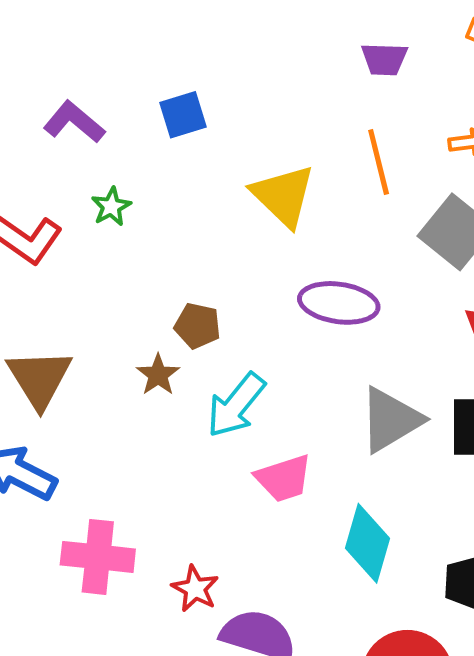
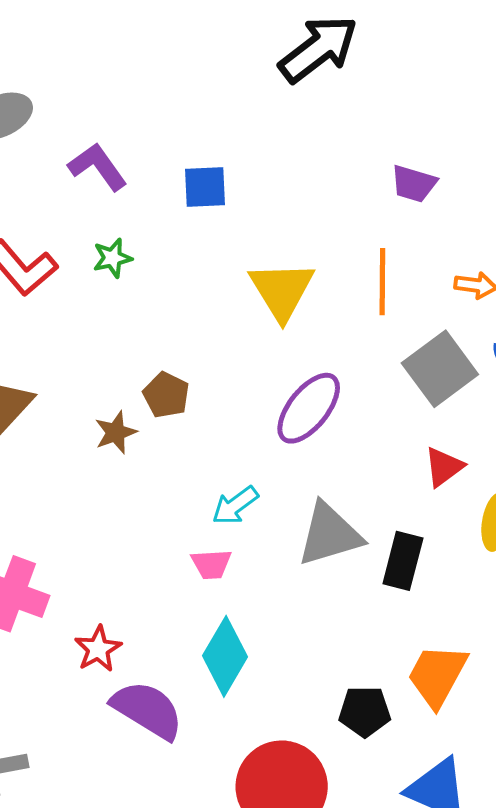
purple ellipse: (339, 303) -> (309, 408), turned -74
cyan arrow: (236, 405) -> (235, 505), moved, size x0.7
pink trapezoid: (284, 478) -> (211, 564), size x0.7
cyan diamond: (367, 543) -> (225, 656), moved

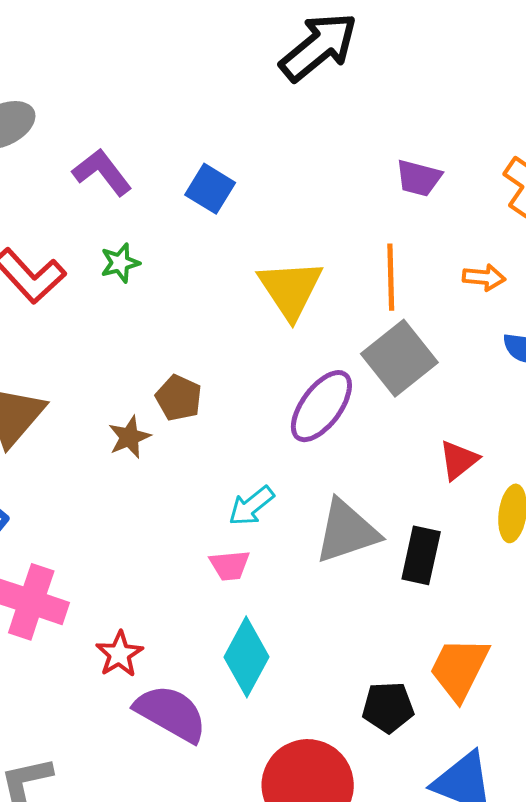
blue square: (205, 187) -> (210, 189), turned 36
gray square: (440, 369) -> (399, 358), moved

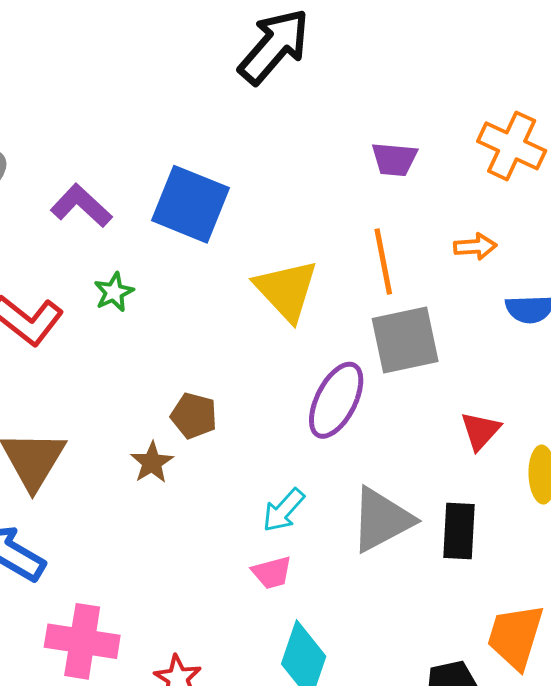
blue square: (210, 189) -> (190, 204), size x1.6
gray square: (399, 358) -> (405, 340), turned 36

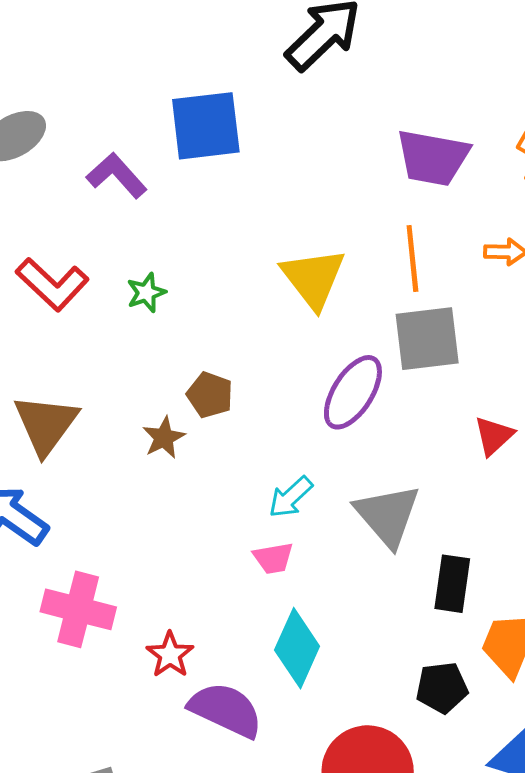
purple trapezoid: (394, 159) -> (433, 158), size x1.6
blue square: (190, 204) -> (206, 126), moved, turned -34
green star: (114, 292) -> (146, 293), moved
gray triangle: (382, 520) -> (387, 515), turned -48
black rectangle: (459, 531) -> (452, 584), moved

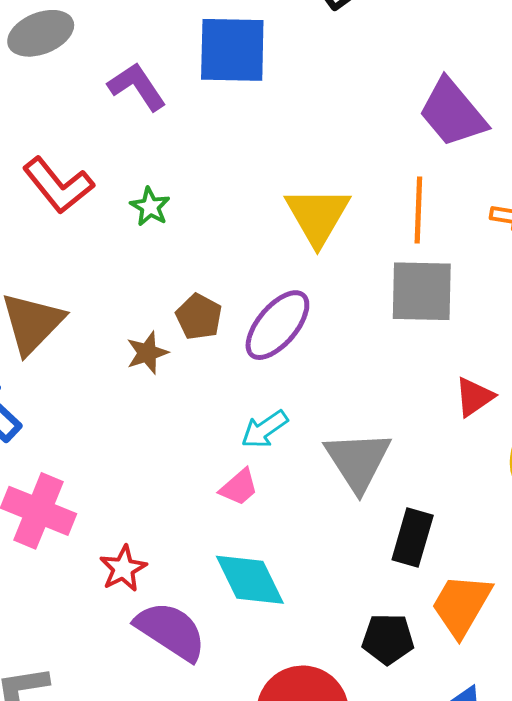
purple trapezoid: (433, 158) -> (453, 113), turned 32
green star: (146, 293) -> (150, 207), turned -30
purple ellipse: (353, 392) -> (277, 325), moved
pink trapezoid: (273, 558) -> (239, 487), turned -39
cyan diamond: (297, 648) -> (250, 580), turned -58

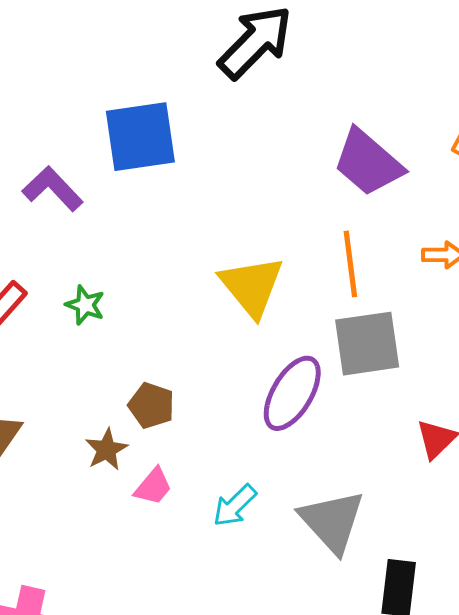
purple ellipse: (277, 325) -> (292, 393), moved
pink trapezoid: (239, 487) -> (153, 486), moved

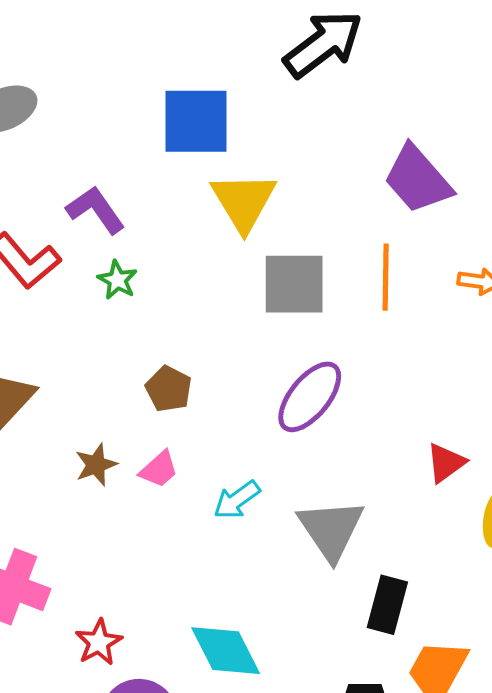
purple L-shape: (53, 189) -> (96, 210), moved
yellow triangle: (252, 286) -> (244, 202), moved
gray square: (367, 344) -> (294, 284), moved
brown star: (106, 450) -> (96, 465), moved

